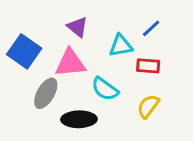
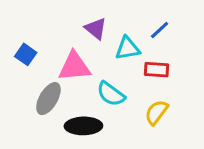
purple triangle: (77, 27) -> (96, 29), moved
blue square: (24, 51) -> (26, 54), size x0.6

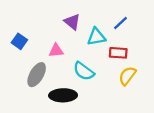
pink triangle: (74, 67) -> (56, 51), size x0.6
yellow semicircle: (157, 112) -> (127, 76), moved

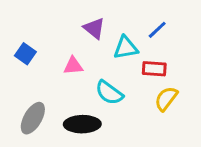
gray ellipse: (37, 75) -> (33, 118), moved

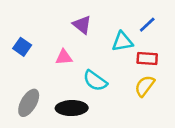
blue line: (157, 30) -> (147, 25), moved
cyan triangle: (126, 48) -> (122, 42), moved
red rectangle: (154, 69) -> (147, 59), moved

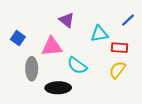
blue line: (147, 25) -> (128, 20), moved
pink triangle: (64, 57) -> (52, 46), size x1.5
gray ellipse: (29, 103) -> (32, 69), moved, turned -30

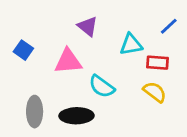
gray ellipse: (32, 69) -> (35, 112), moved
yellow semicircle: (117, 70) -> (155, 92), turned 90

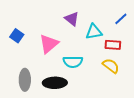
purple triangle: (88, 26) -> (72, 19), moved
pink triangle: (68, 61) -> (49, 44), turned -35
cyan semicircle: (102, 86) -> (73, 62), turned -36

